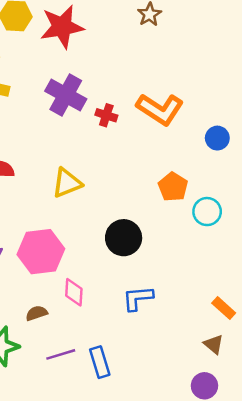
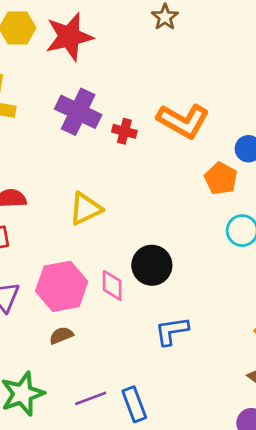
orange pentagon: (173, 187) -> (221, 179), moved
pink diamond: (74, 292) -> (112, 285), moved
brown semicircle: (36, 313) -> (61, 335), moved

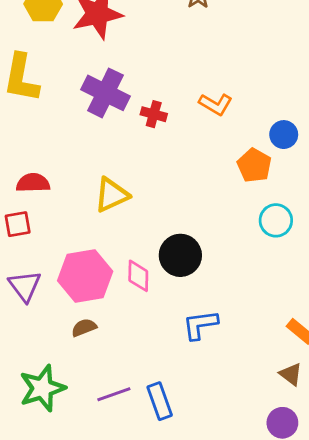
orange L-shape: (183, 121) -> (216, 104), size x0.6

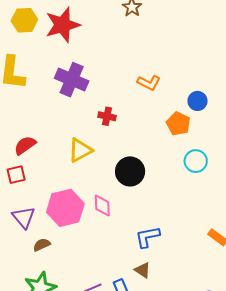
red cross: (154, 114) -> (107, 116), moved
red semicircle: (33, 183) -> (25, 145), turned -30
black circle: (180, 255) -> (130, 171), moved
brown semicircle: (84, 328) -> (42, 245), moved
brown triangle: (291, 374) -> (143, 270), moved

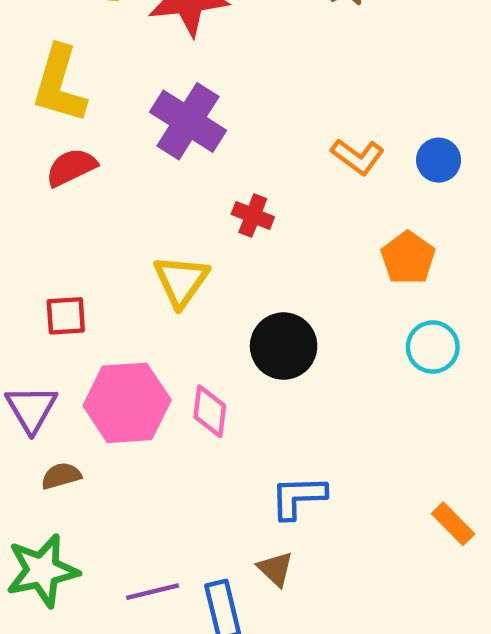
blue circle: (197, 101) -> (439, 160), moved
red semicircle: (25, 145) -> (71, 167), moved
yellow triangle: (80, 150) -> (181, 281), turned -36
red square: (16, 175) -> (66, 316), moved

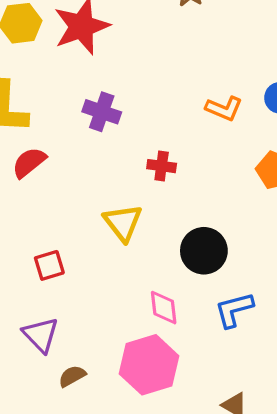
purple cross: (188, 121) -> (102, 112), size x0.7
pink hexagon: (127, 403) -> (149, 365), moved
blue L-shape: (298, 497) -> (234, 310), moved

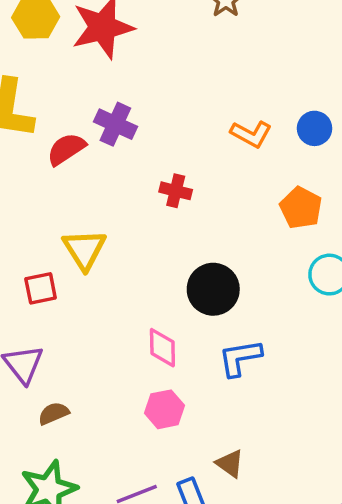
red semicircle: (29, 162) -> (66, 149), moved
yellow triangle: (123, 223) -> (84, 249), moved
pink hexagon: (149, 365) -> (164, 409), moved, size x0.6

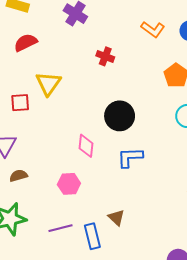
red semicircle: (66, 149) -> (26, 43), moved
pink hexagon: (164, 409) -> (69, 184), moved

